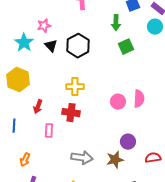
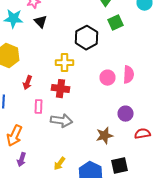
cyan star: (24, 43) -> (14, 19), turned -30
black hexagon: (78, 46) -> (86, 38), moved
purple circle: (128, 142) -> (126, 114), moved
gray arrow: (82, 158) -> (62, 121), moved
orange arrow: (25, 160) -> (14, 136), size x1.5

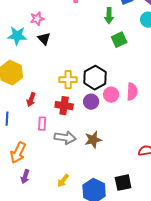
black hexagon: (86, 38) -> (95, 78), moved
purple circle: (126, 114) -> (91, 102), moved
brown star: (104, 136) -> (93, 140), moved

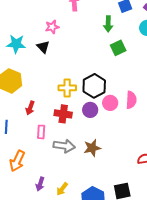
pink star: (37, 19) -> (52, 27), moved
purple arrow: (25, 177) -> (40, 184), moved

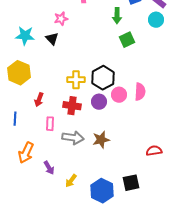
purple arrow: (40, 184) -> (49, 168), moved, turned -48

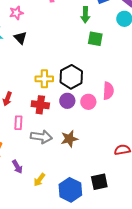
pink star: (61, 19) -> (16, 13), moved
green square: (127, 40) -> (95, 39), turned 35
pink circle: (119, 95) -> (88, 102), moved

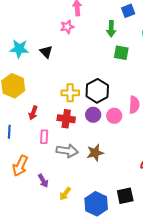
pink star: (16, 13) -> (67, 27), moved

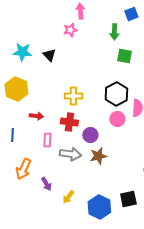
black hexagon: (97, 91) -> (116, 94), moved
red arrow: (33, 113) -> (36, 116), turned -104
purple circle: (93, 115) -> (90, 135), moved

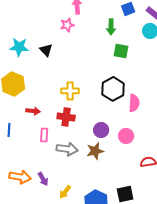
pink circle: (117, 119) -> (126, 136), moved
purple circle: (90, 135) -> (101, 130), moved
orange arrow: (23, 169) -> (20, 177), moved, turned -105

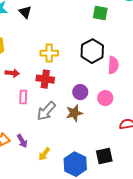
gray arrow: (67, 149) -> (46, 111), turned 125

